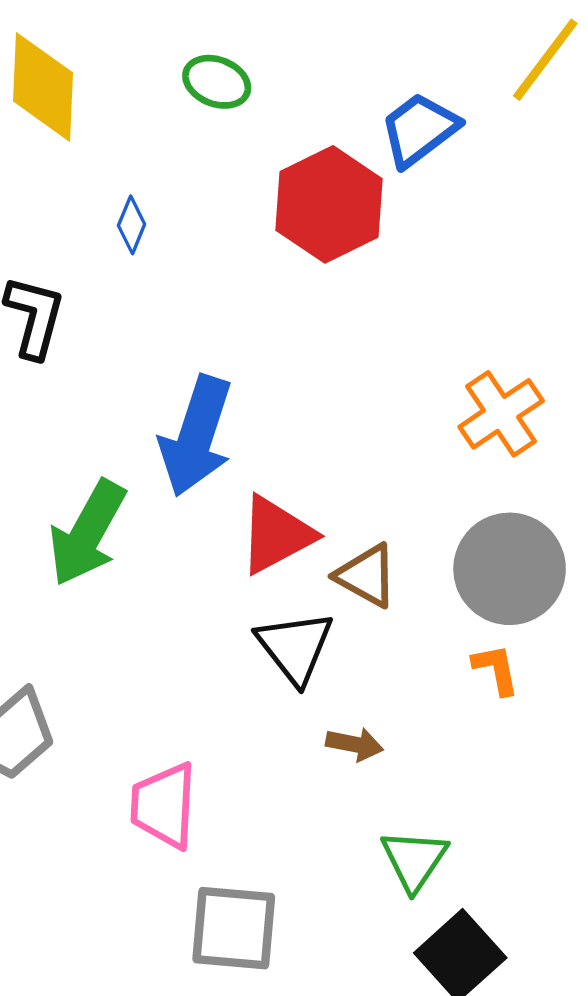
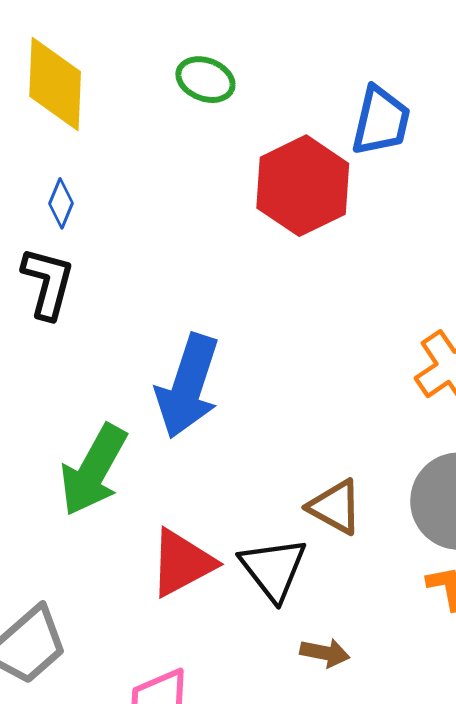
blue trapezoid: (419, 129) -> (381, 121), turned 140
blue diamond: (132, 225) -> (61, 203), moved
red triangle: (276, 535) -> (182, 563), moved

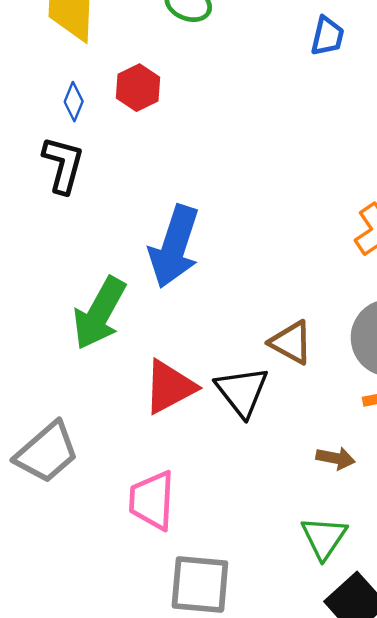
blue trapezoid: (381, 121) -> (327, 36), size x0.7
red hexagon: (303, 186) -> (138, 88), moved, size x0.6
brown arrow: (325, 653) -> (336, 458), moved

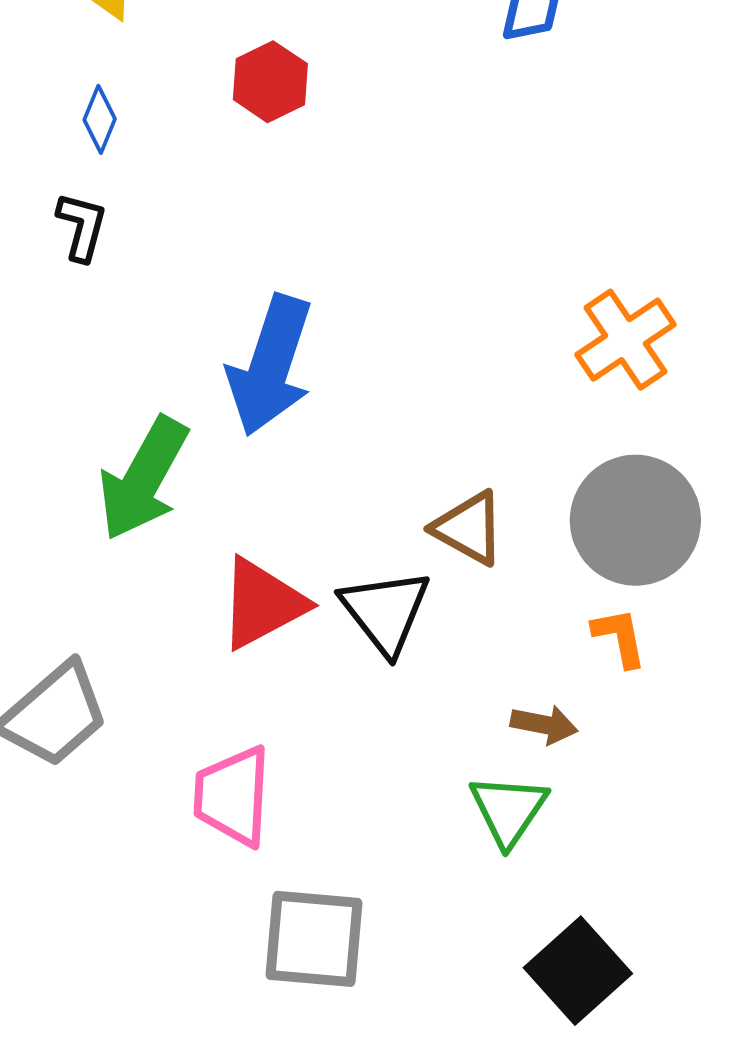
red hexagon: (138, 88) -> (270, 82), moved
black L-shape: (63, 165) -> (82, 227), size x0.7
green triangle: (324, 538) -> (508, 810), moved

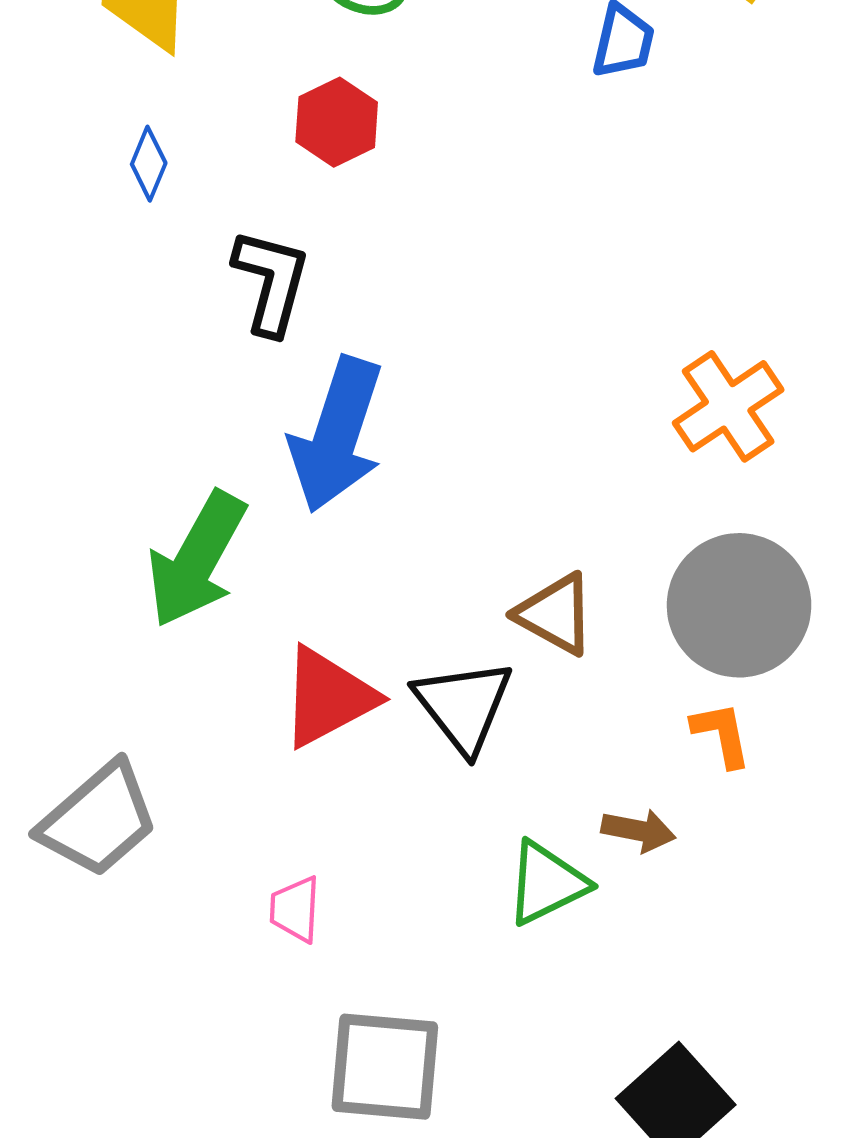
black L-shape: (82, 227) -> (271, 282), moved, size x1.4
pink trapezoid: (233, 796) -> (295, 909), size x0.6
green triangle: (508, 810) -> (547, 883), moved, turned 30

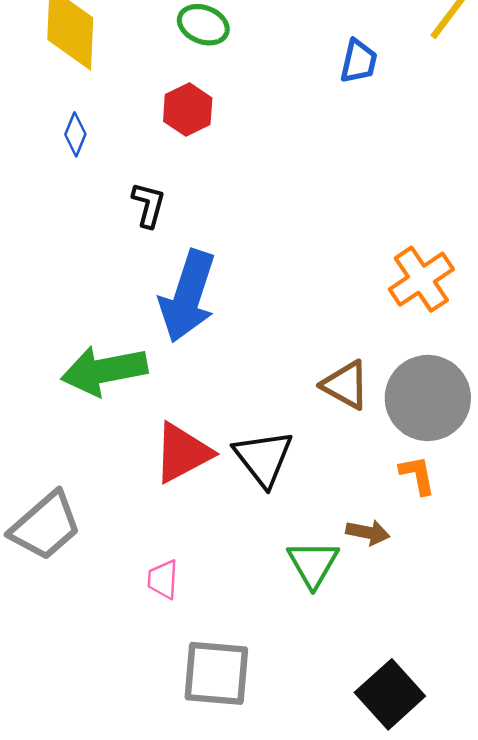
black L-shape: (271, 282) -> (149, 205), size x0.7
green arrow: (197, 559) -> (104, 371), turned 50
brown triangle: (555, 614) -> (346, 385), moved
green triangle: (547, 883) -> (313, 564), turned -34

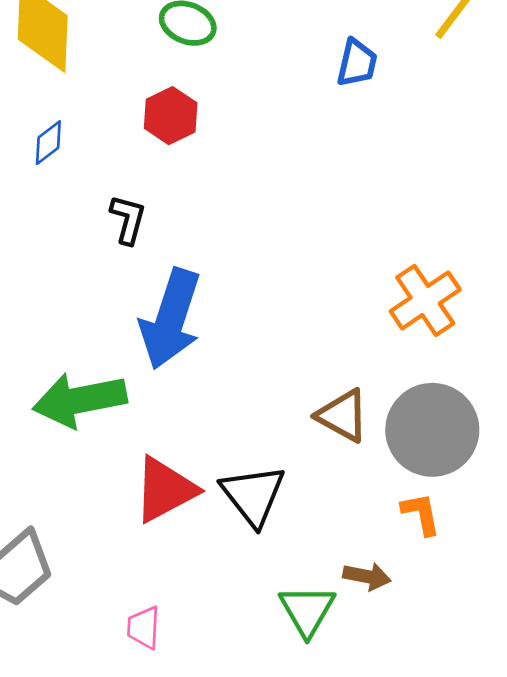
blue diamond: (75, 134) -> (48, 143), turned 30

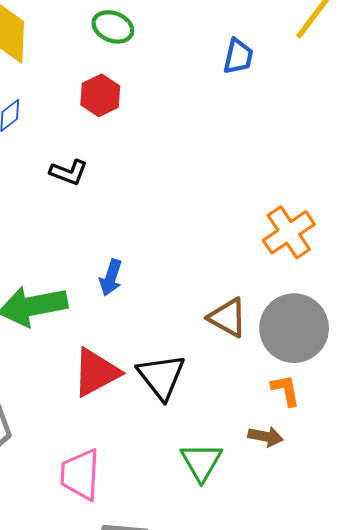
black L-shape: (128, 219) -> (69, 172), turned 96
blue arrow: (171, 319) -> (111, 278), moved, size x0.5
brown arrow: (367, 576) -> (266, 437), moved
pink trapezoid: (144, 628) -> (80, 475), size x1.6

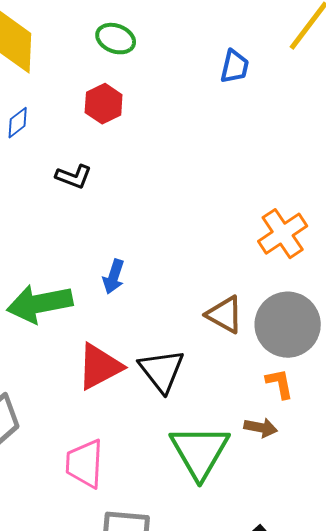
green triangle: (201, 462) -> (200, 452), size x1.5

